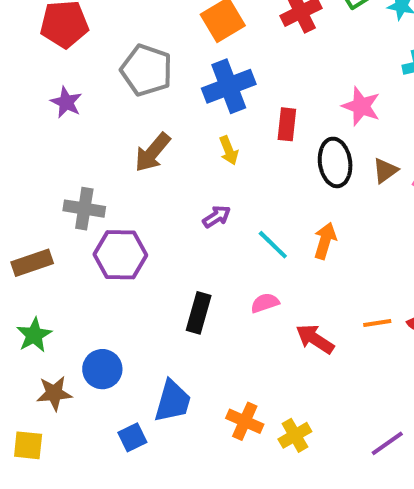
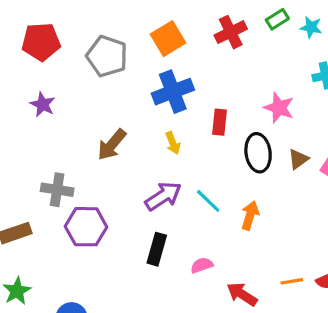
gray pentagon: (146, 70) -> (107, 56), moved
purple arrow: (217, 217) -> (163, 196), size x1.6
cyan line: (273, 245) -> (208, 201), moved
black rectangle: (199, 313) -> (157, 249), moved

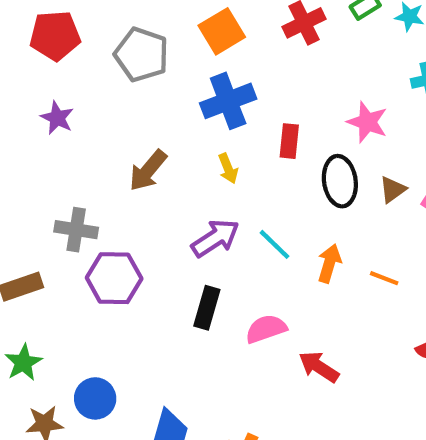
pink semicircle: (202, 265) -> (266, 329), size x1.4
orange line: (292, 281) -> (384, 278), moved, turned 30

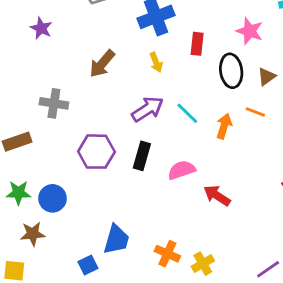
purple hexagon: (114, 278) -> (96, 152), moved
orange line: (384, 278) -> (255, 112), moved
green star: (23, 363) -> (18, 193), turned 30
blue circle: (95, 398) -> (53, 198), moved

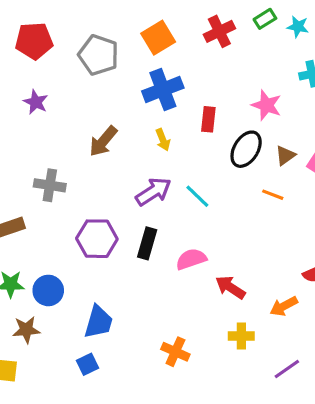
black ellipse: (231, 71) -> (246, 149), turned 40
orange arrow: (224, 126) -> (284, 306), moved, turned -135
blue trapezoid: (116, 239) -> (98, 322), moved
yellow cross: (203, 264) -> (241, 336), moved, turned 30

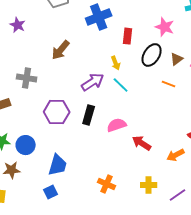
yellow arrow: (163, 140) -> (116, 63), moved
yellow cross: (241, 336) -> (149, 185), moved

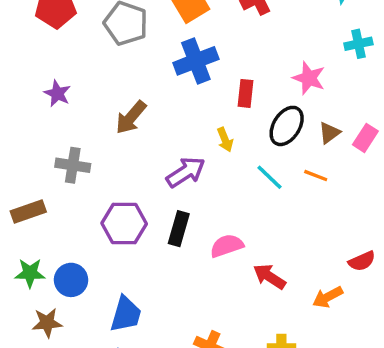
purple star: (18, 25) -> (57, 93), moved
cyan line: (121, 85) -> (269, 177), moved

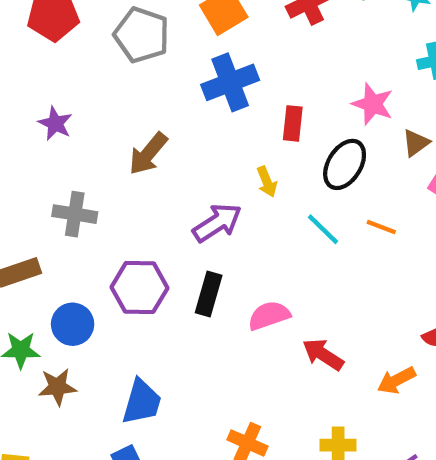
brown triangle: (329, 133) -> (416, 143), moved
blue circle: (71, 280) -> (73, 324), moved
brown star: (47, 323) -> (57, 387), moved

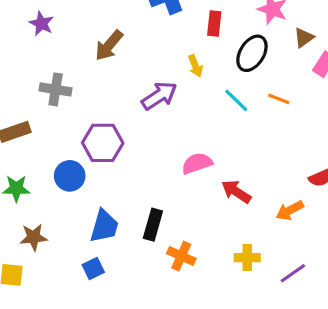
black rectangle: (209, 294) -> (153, 225), moved
blue circle: (73, 324) -> (70, 176), moved
brown star: (57, 387) -> (34, 237), moved

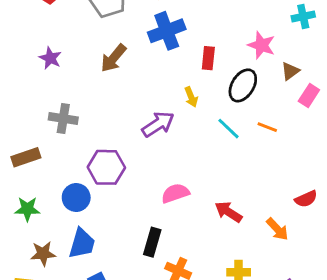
brown arrow: (109, 45) -> (114, 58), moved
pink semicircle: (197, 163) -> (175, 193), moved
orange arrow: (290, 210) -> (277, 229), turned -105
blue trapezoid: (104, 226) -> (82, 243), moved

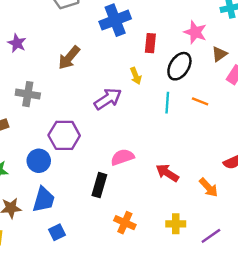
brown arrow: (114, 58) -> (69, 58), moved
cyan line: (228, 129) -> (167, 103), turned 50
black rectangle: (152, 242) -> (99, 185), moved

